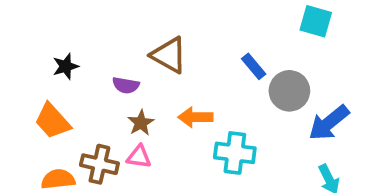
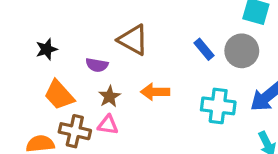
gray circle: (289, 91) -> (242, 51), moved
orange trapezoid: (52, 121) -> (59, 95), moved
cyan cross: (235, 153) -> (218, 106), moved

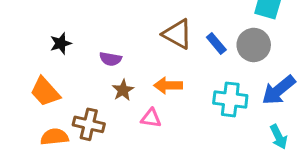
brown triangle: (133, 40) -> (177, 34), moved
orange trapezoid: (59, 95) -> (45, 92), moved
pink triangle: (108, 125) -> (151, 118), moved

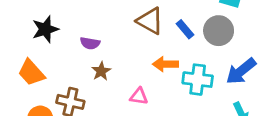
black star: (61, 43) -> (45, 29), size x1.4
orange arrow: (168, 85) -> (165, 64), moved
pink triangle: (151, 118) -> (139, 96), moved

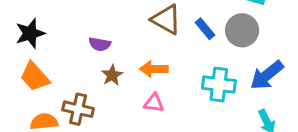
black star: (45, 29) -> (30, 33), moved
orange arrow: (165, 64) -> (154, 69), moved

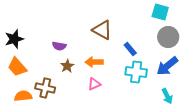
blue rectangle: (205, 29) -> (130, 49), moved
gray circle: (242, 30) -> (168, 37), moved
pink triangle: (154, 103) -> (94, 84), turned -32

